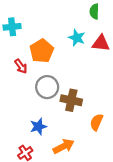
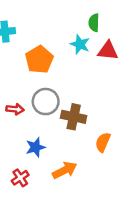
green semicircle: (94, 11) -> (94, 23), moved
red arrow: (21, 66) -> (15, 109), moved, turned -48

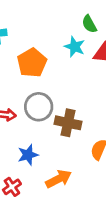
green semicircle: (94, 23) -> (89, 24), turned -30

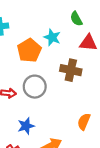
cyan star: (75, 47) -> (52, 37), moved
brown cross: (68, 123) -> (71, 70), moved

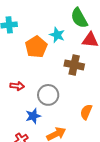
green semicircle: (76, 19) -> (79, 18), size x1.5
gray circle: (35, 87) -> (48, 95), moved

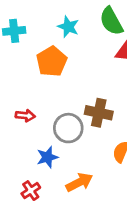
cyan star: (57, 35) -> (68, 27), moved
brown cross: (74, 65) -> (99, 113), moved

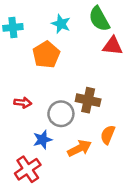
orange arrow: (79, 182) -> (79, 148), moved
red cross: (31, 191) -> (28, 169), size x1.5

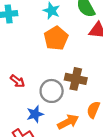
orange pentagon: (46, 55) -> (56, 38), moved
red arrow: (23, 103) -> (17, 81), turned 32

